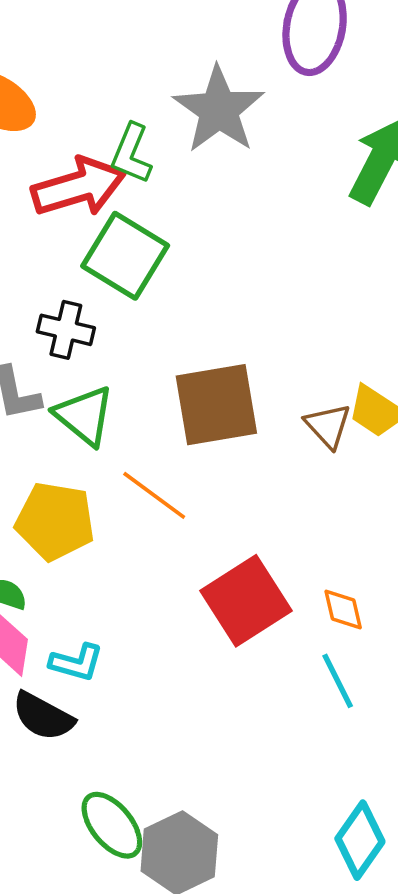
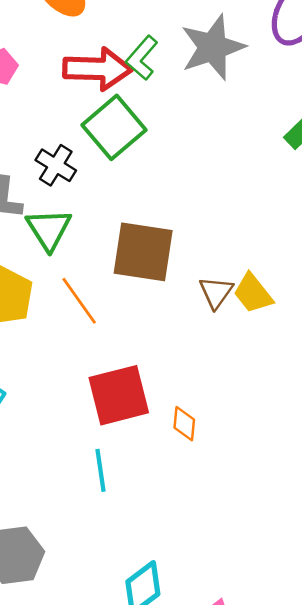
cyan line: (338, 681) -> (101, 470), moved

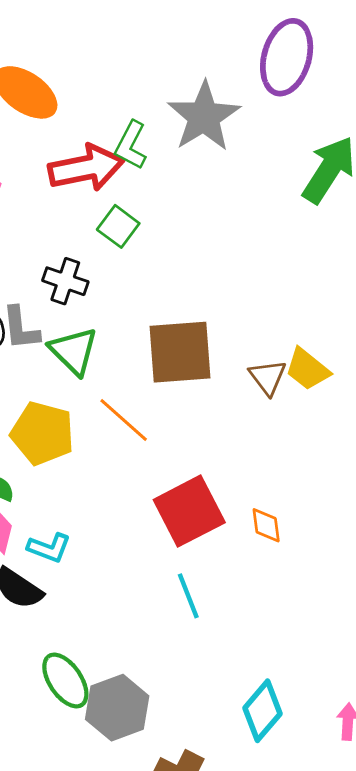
green square: (114, 127) -> (118, 226), size x0.6

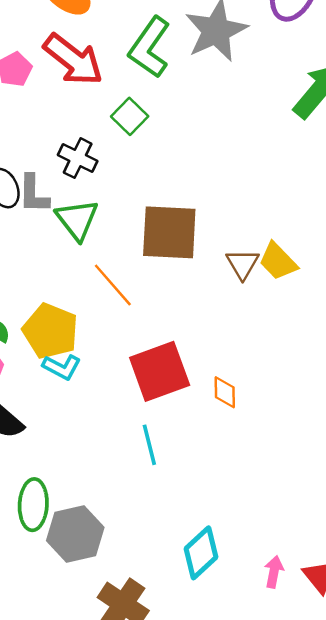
green L-shape: (131, 145) -> (150, 47), size x1.4
red arrow: (86, 168) -> (73, 60), moved, turned 42
yellow pentagon: (42, 433) -> (50, 331), moved
cyan L-shape: (49, 548) -> (62, 367), moved
green ellipse: (65, 680) -> (33, 505), turned 30

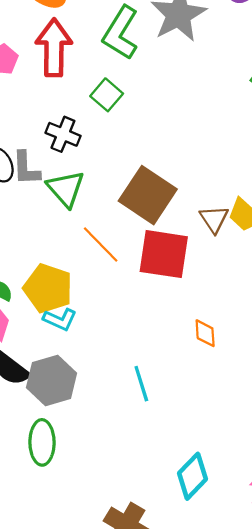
red arrow: (73, 60) -> (54, 48), turned -124
brown square: (169, 232) -> (148, 195), turned 34
red square: (160, 371) -> (164, 254), moved, turned 32
gray hexagon: (75, 534) -> (52, 380), moved

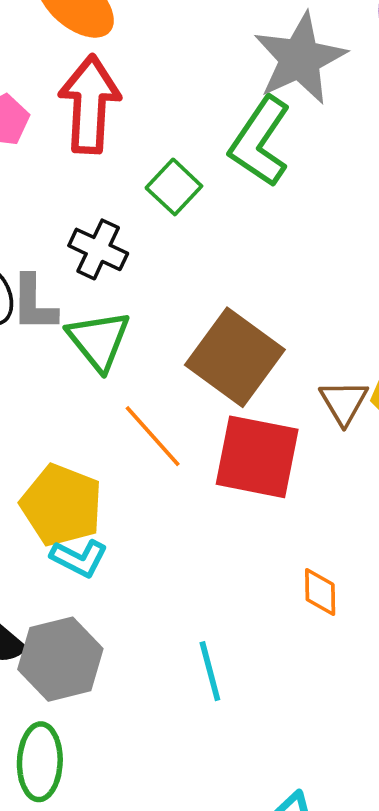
green L-shape: (121, 33) -> (260, 142), moved

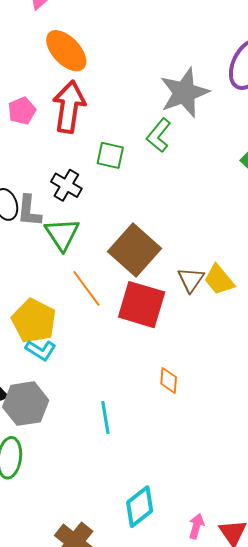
green L-shape: (260, 142) -> (159, 135), size x0.7
green square: (174, 187) -> (110, 155), turned -36

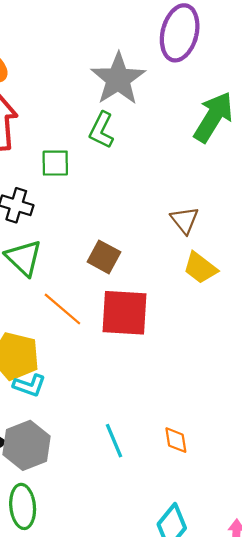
brown square: (135, 250) -> (104, 257), size x0.6
brown triangle: (191, 280) -> (185, 220), moved
orange diamond: (169, 380) -> (176, 440), moved

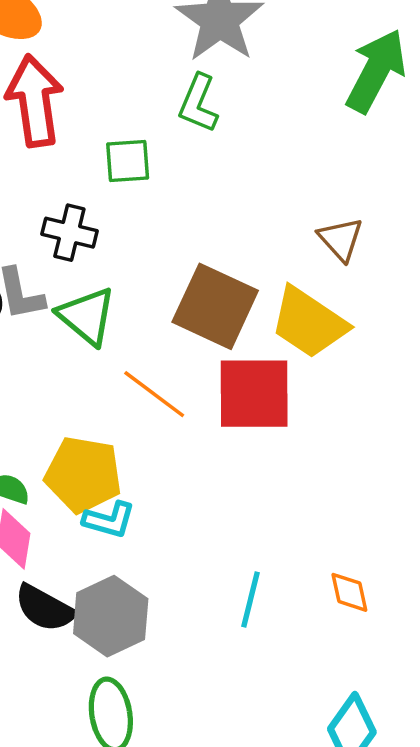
brown square: (104, 257) -> (215, 306), size x1.6
yellow trapezoid: (200, 268) -> (309, 323), moved, size x1.4
cyan line: (114, 441) -> (250, 600), turned 40

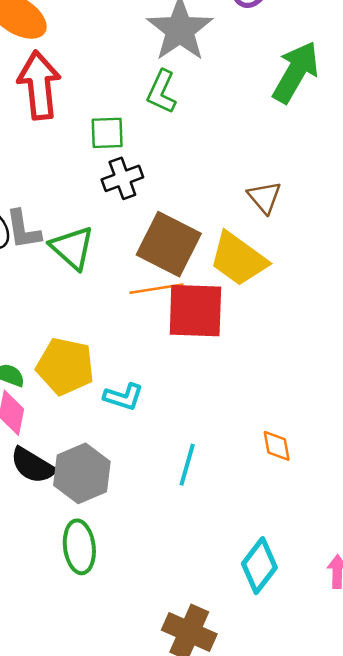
black cross: (69, 233) -> (122, 178), moved, turned -36
orange line: (154, 394) -> (156, 289), moved, turned -48
cyan L-shape: (109, 520) -> (124, 397), moved
orange diamond: (349, 592) -> (277, 446), moved

